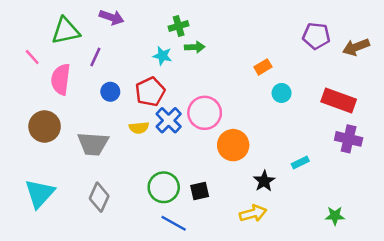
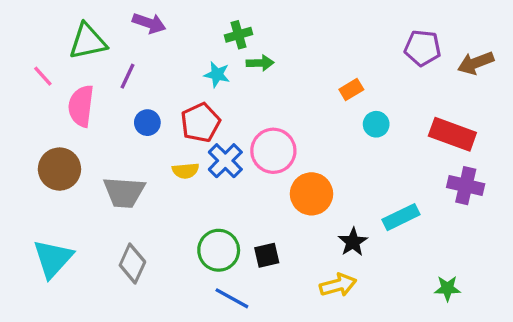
cyan rectangle: (300, 162) -> (401, 217), size x1.5

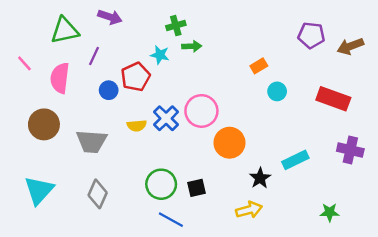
pink line: (43, 76) -> (24, 63), moved
red pentagon: (200, 123) -> (135, 77), moved
purple cross: (466, 186) -> (350, 150), moved

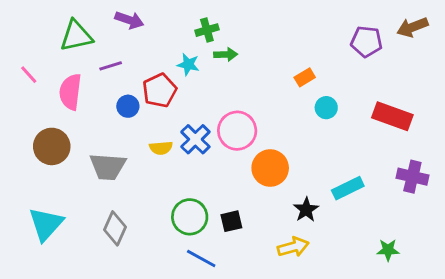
brown arrow: (350, 46) -> (412, 27), moved
purple line: (94, 56) -> (111, 66), turned 48

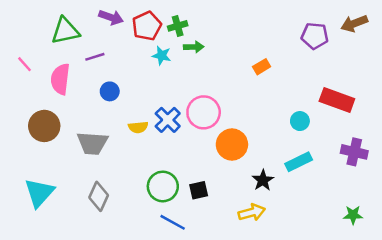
red pentagon: (160, 90) -> (147, 26), moved
cyan circle: (326, 108) -> (300, 121), moved
green star: (388, 250) -> (353, 215), moved

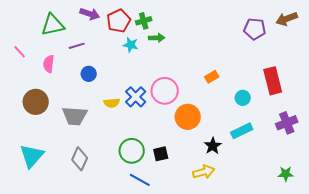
orange rectangle: (262, 67) -> (212, 77), moved
pink semicircle: (60, 79) -> (49, 64), size x0.7
red rectangle: (337, 100) -> (273, 81), turned 56
purple cross: (354, 152) -> (287, 123), turned -35

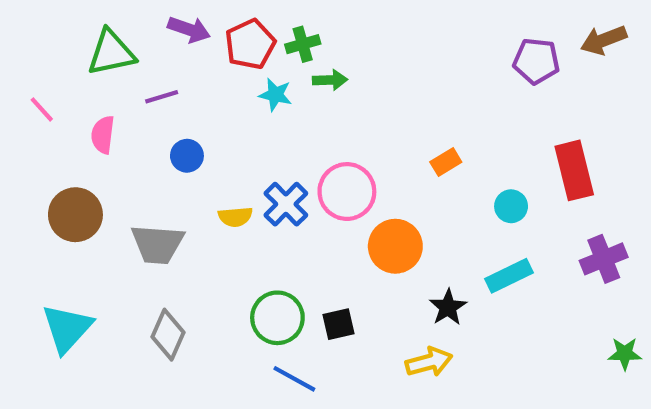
green star: (286, 174) -> (625, 354), moved

